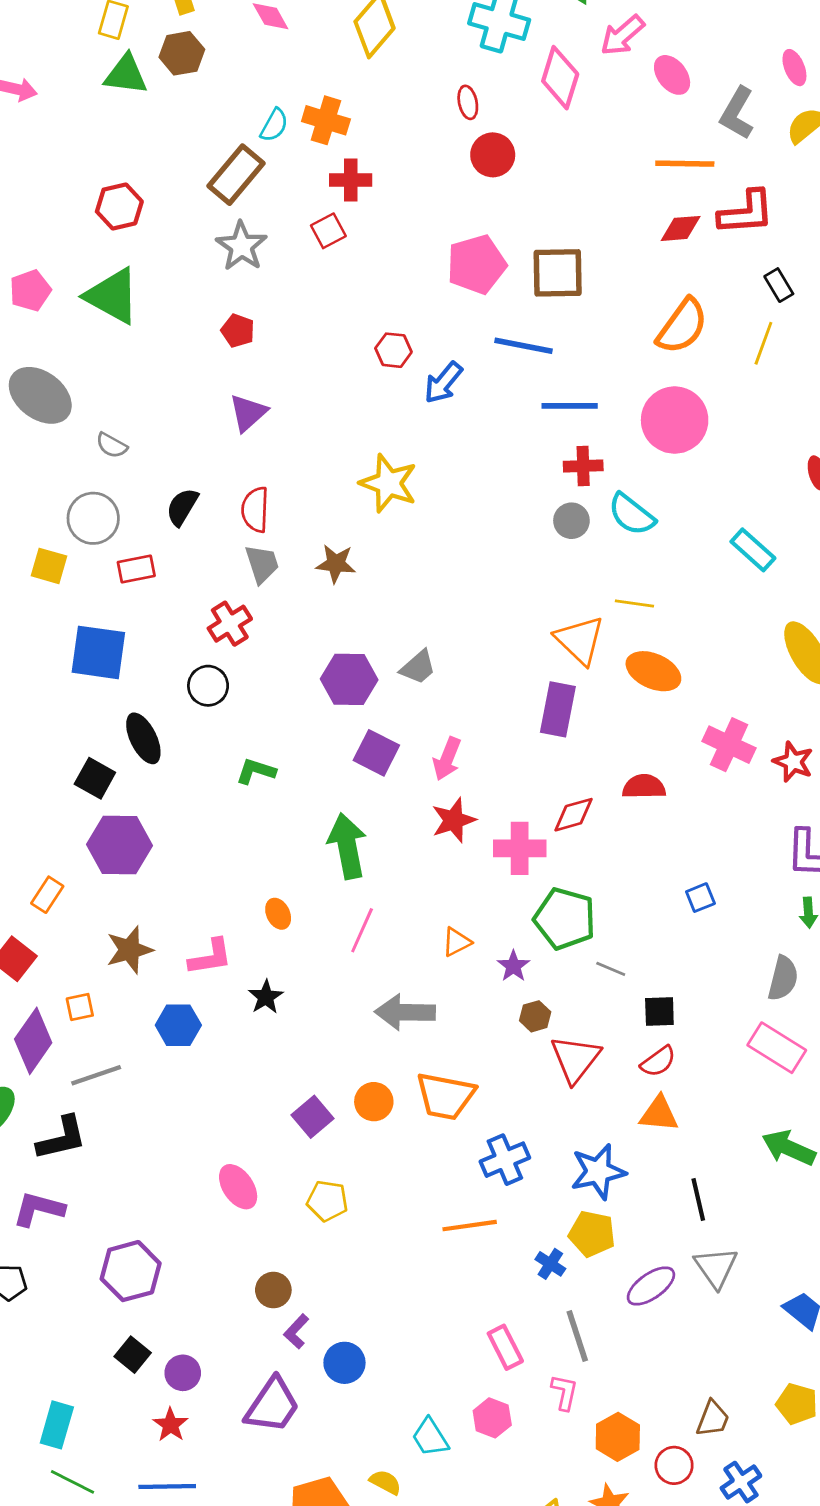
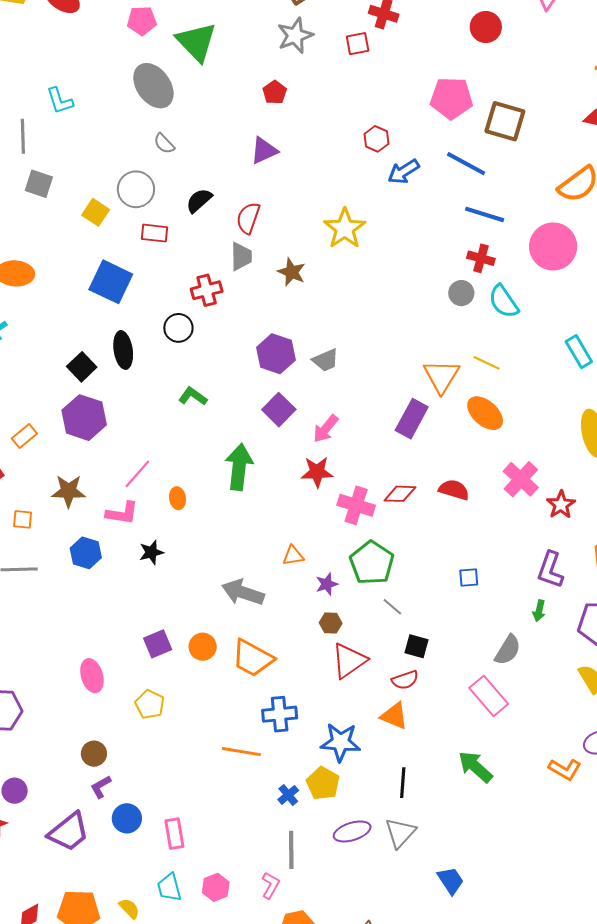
gray ellipse: (40, 395) -> (153, 86), moved
pink line: (362, 930) -> (137, 474), moved
pink rectangle: (505, 1347) -> (174, 834), moved

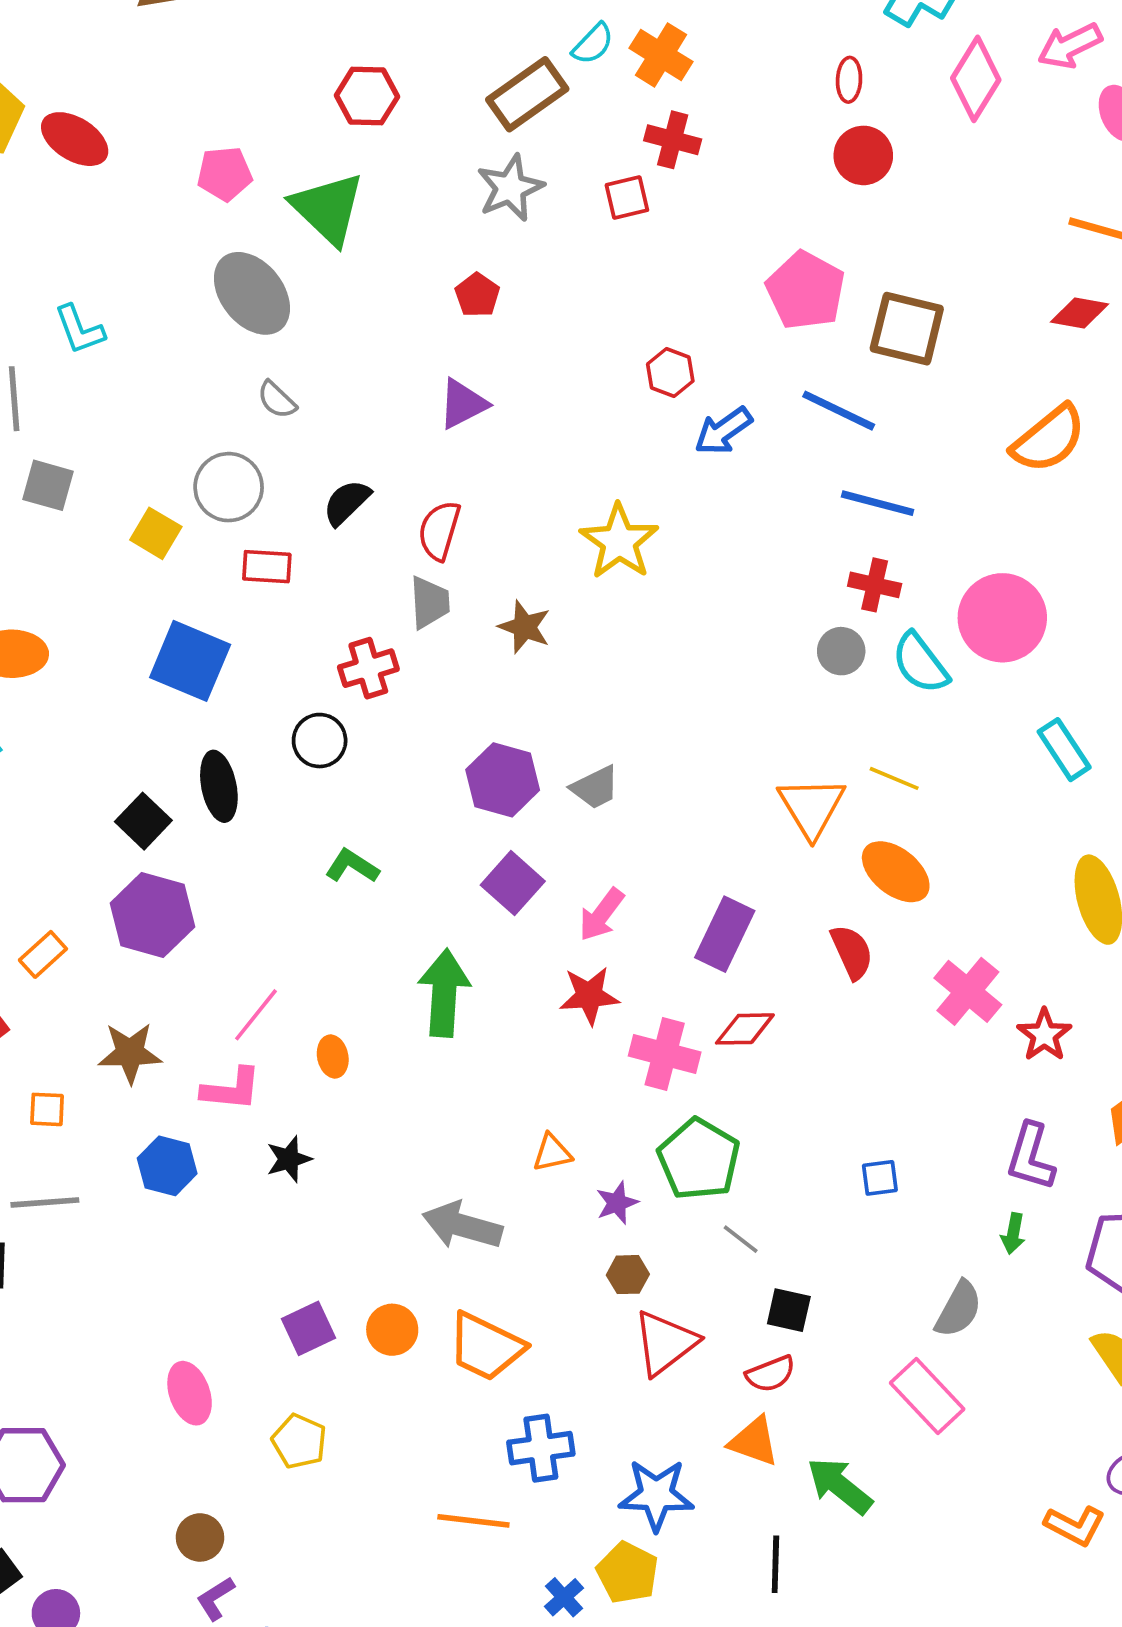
pink pentagon: (451, 98) -> (806, 290), turned 30
pink circle: (553, 246) -> (1002, 618), moved
purple rectangle: (412, 419) -> (725, 934), moved
red semicircle: (454, 490) -> (852, 952), moved, turned 52
green arrow: (475, 767) -> (840, 1486), moved

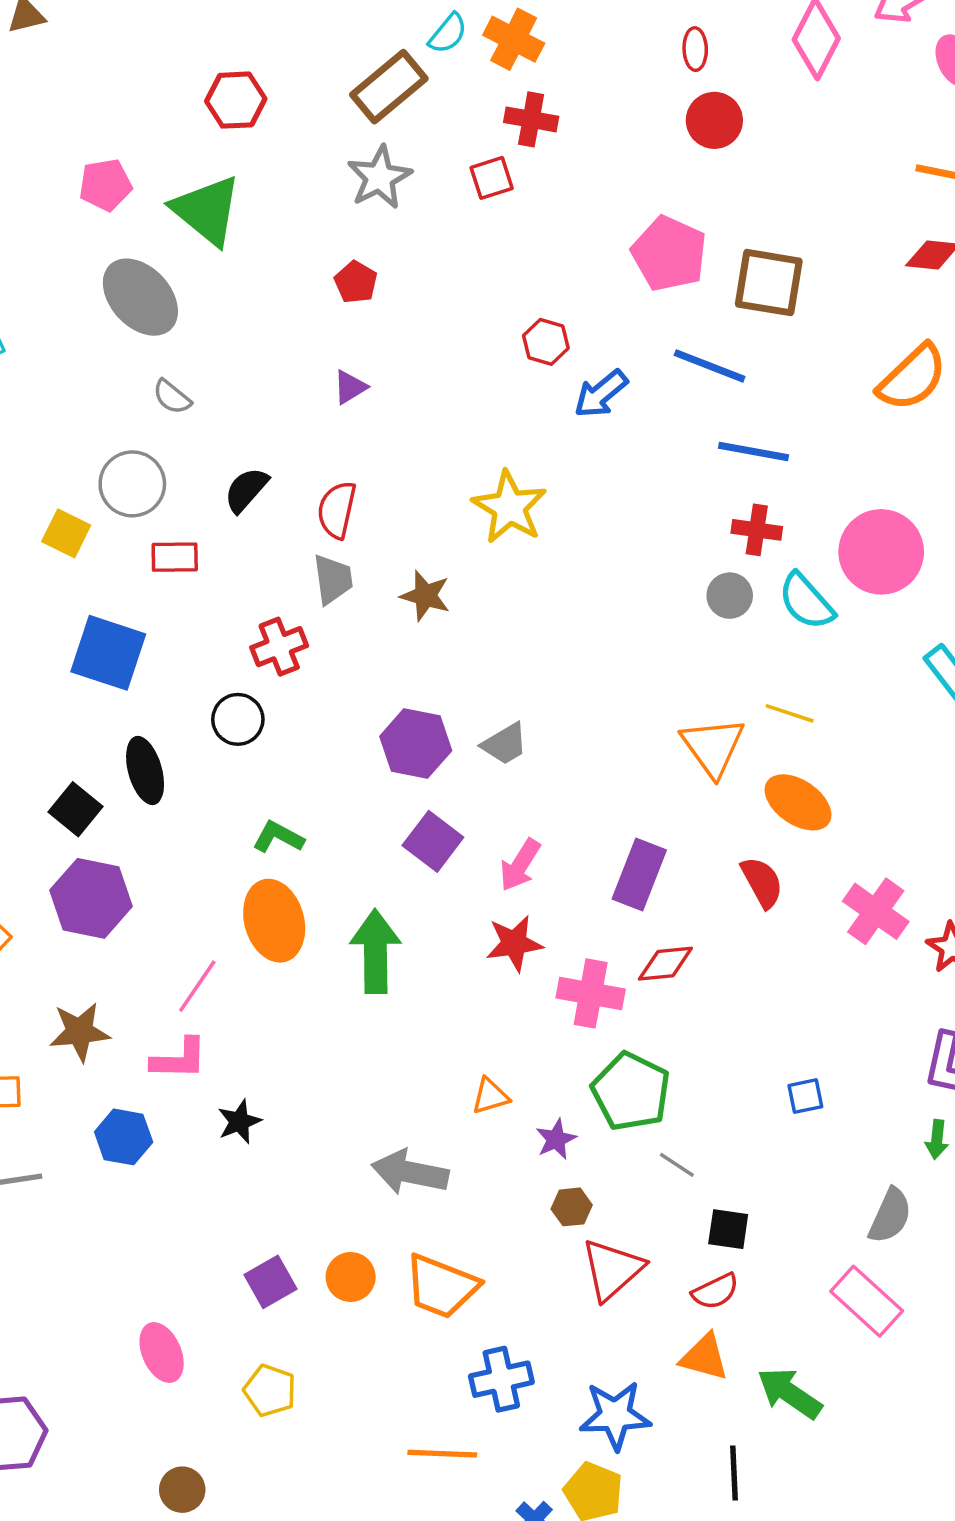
purple triangle: (463, 404) -> (350, 387), size x0.7
orange ellipse: (333, 1057) -> (274, 921), moved, size x2.0

